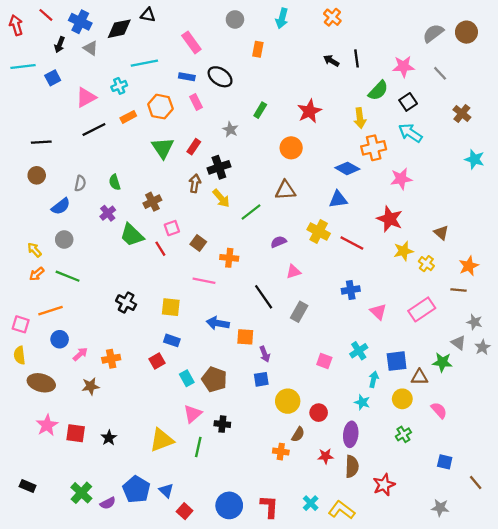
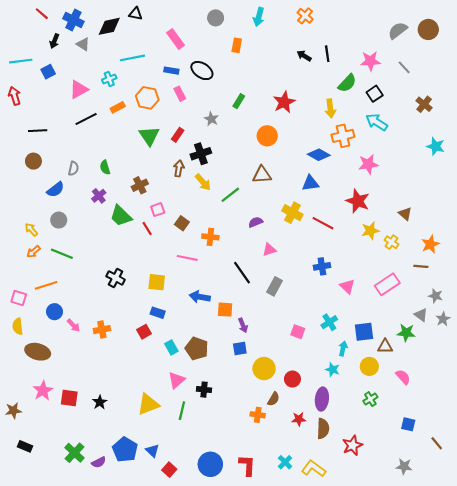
red arrow: (16, 25) -> (14, 96), moved
pink arrow: (80, 354) -> (73, 325), turned 88
brown star: (91, 386) -> (13, 411), moved

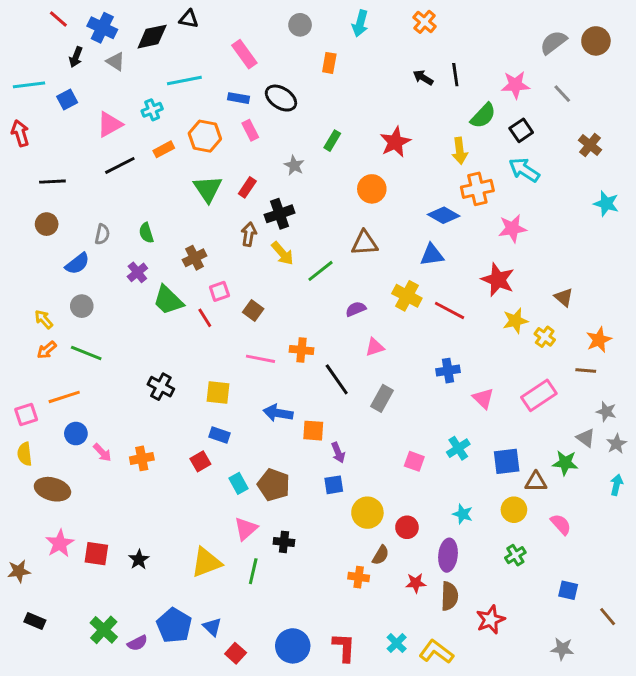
orange cross: (210, 237) -> (302, 350), moved
pink square: (19, 298) -> (26, 414), turned -35
cyan arrow: (343, 349) -> (616, 485), moved

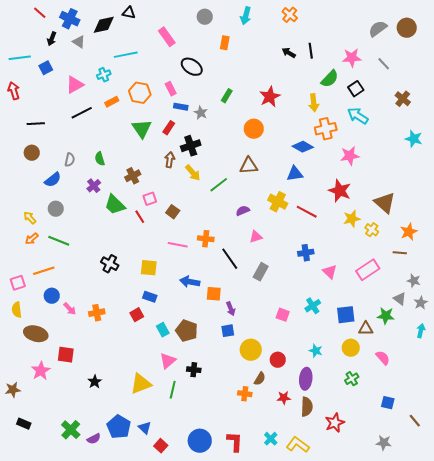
blue rectangle: (239, 98) -> (181, 107), moved
brown triangle: (564, 297) -> (385, 203), size x1.6
red square: (96, 554) -> (66, 355), moved

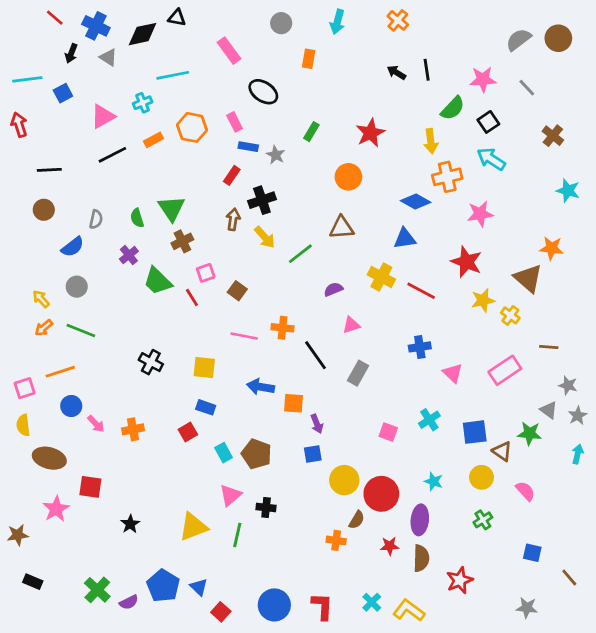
green triangle: (142, 129) -> (171, 208), moved
orange star: (409, 232) -> (552, 248), moved, turned 30
brown triangle: (366, 329) -> (502, 451), turned 35
red circle: (278, 360) -> (381, 494), size x1.6

